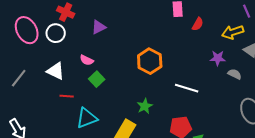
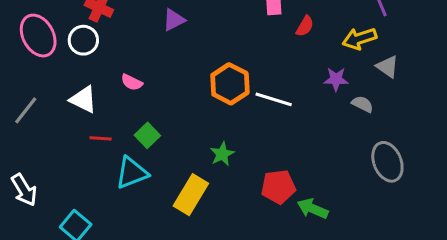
purple triangle: (99, 27) -> (174, 20), moved
green square: (97, 79) -> (147, 135), moved
white line: (187, 88) -> (274, 99), moved

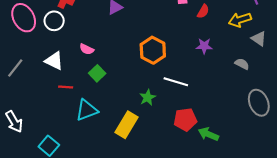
purple star: (336, 79) -> (204, 46), moved
white line: (274, 99) -> (176, 82), moved
green square: (147, 135) -> (97, 73), moved

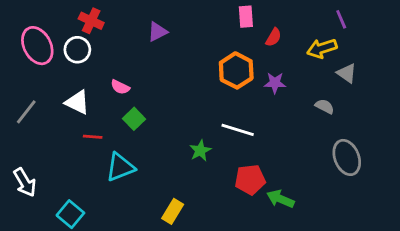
orange hexagon: (153, 50) -> (236, 70), moved
yellow rectangle: (127, 125) -> (173, 211), moved, size x0.7

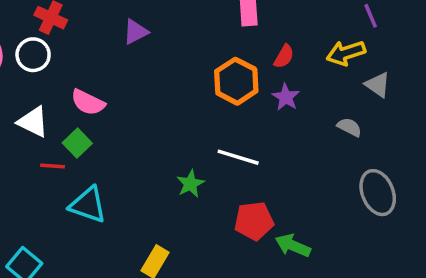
red semicircle: (274, 37) -> (284, 56), moved
purple star: (275, 83) -> (286, 97), turned 30
pink semicircle: (120, 87) -> (88, 102), size x1.4
green square: (134, 119) -> (77, 143), moved
cyan triangle: (120, 167) -> (88, 205), turned 40

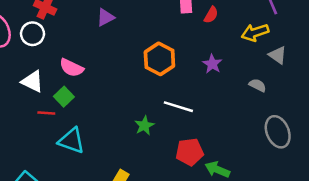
red semicircle: (284, 56) -> (211, 15), moved
orange hexagon: (236, 81) -> (159, 59), moved

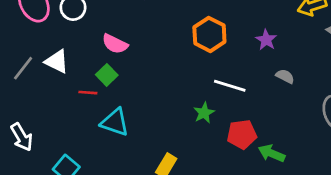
white triangle: (32, 82) -> (57, 61), moved
gray semicircle: (258, 85) -> (285, 76), moved
green star: (144, 126) -> (204, 113), moved

